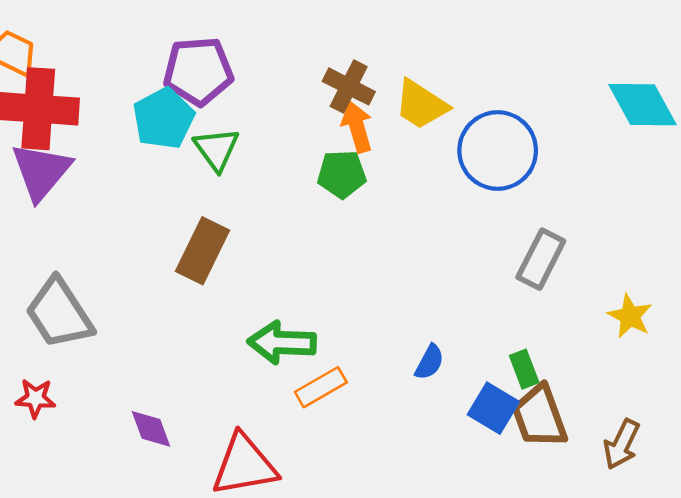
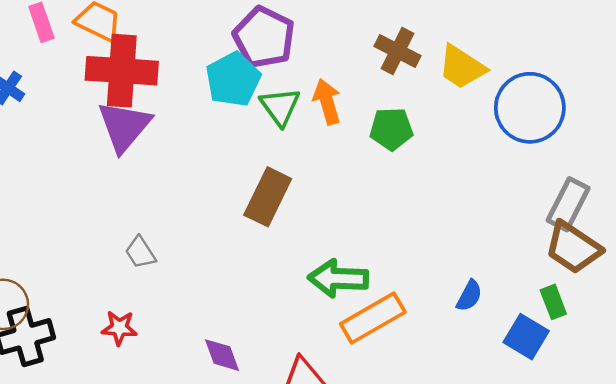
purple pentagon: (198, 71) -> (264, 37), turned 30
orange arrow: (357, 127) -> (327, 102), moved
gray trapezoid: (59, 313) -> (140, 252), size x0.5
orange rectangle: (321, 387) -> (373, 318), size x1.4
brown trapezoid: (539, 416) -> (573, 248), moved, turned -36

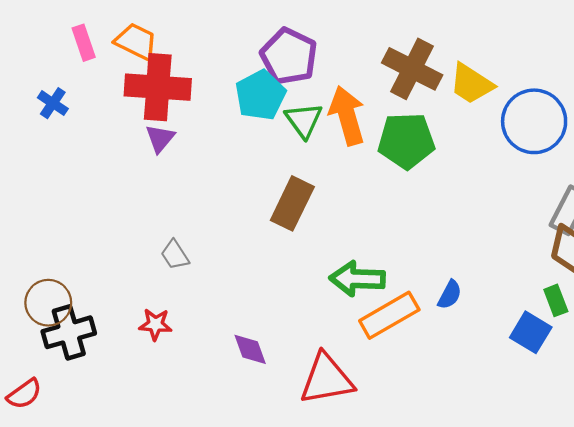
brown cross: (398, 51) -> (412, 69), size x1.4
orange arrow: (327, 102) -> (347, 116), size x1.4
purple triangle: (124, 126) -> (160, 138), size x0.6
green pentagon: (391, 129) -> (406, 141), size x1.4
blue semicircle: (469, 296) -> (450, 295), moved

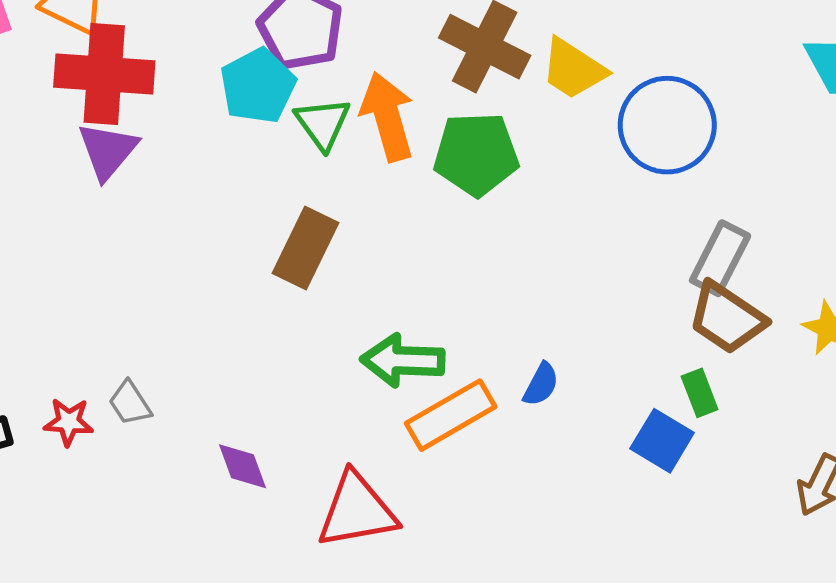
purple triangle: (160, 138) -> (108, 151), size x1.4
gray trapezoid: (175, 255) -> (130, 403), moved
red star: (155, 324) -> (68, 422), moved

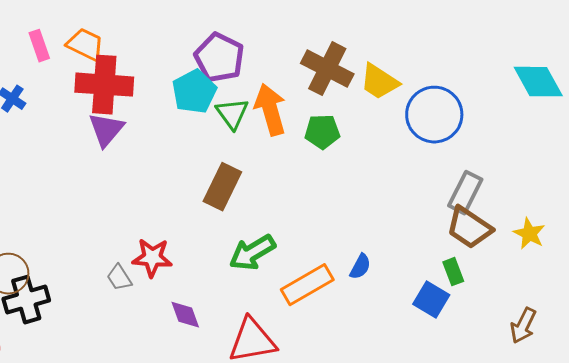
green pentagon: (476, 154) -> (322, 132), size x0.7
green arrow: (403, 361) -> (252, 253), moved, turned -33
red star: (68, 422) -> (152, 258), moved, size x1.4

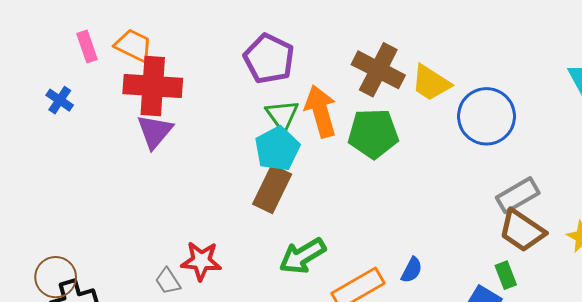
cyan pentagon: (194, 92) -> (277, 149), moved
green pentagon: (322, 132) -> (373, 134), size x1.4
gray rectangle: (465, 193) -> (518, 195), turned 33

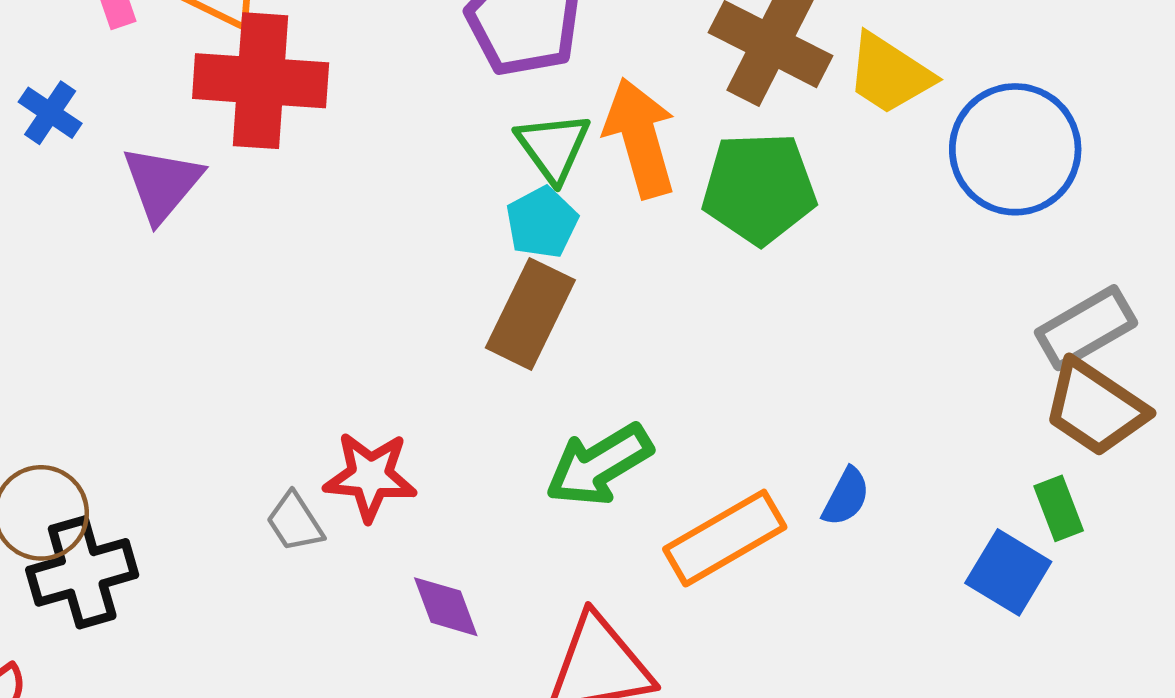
purple triangle: (155, 131) -> (162, 184), moved
cyan pentagon: (277, 149) -> (542, 222), size x0.7

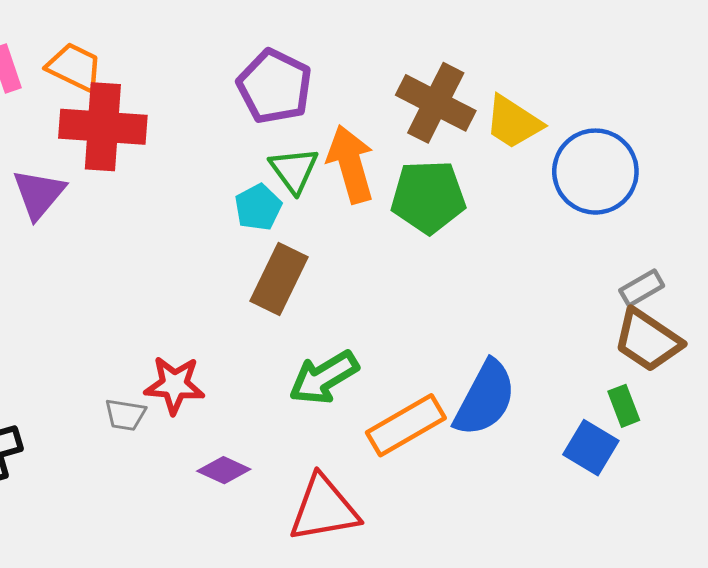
cyan pentagon: (542, 222) -> (258, 207), moved
gray rectangle: (1086, 328) -> (642, 288), size x0.7
blue semicircle: (846, 497) -> (485, 398), size x2.0
gray trapezoid: (295, 522) -> (125, 415), turned -48
purple diamond: (446, 607) -> (224, 470), turned -45

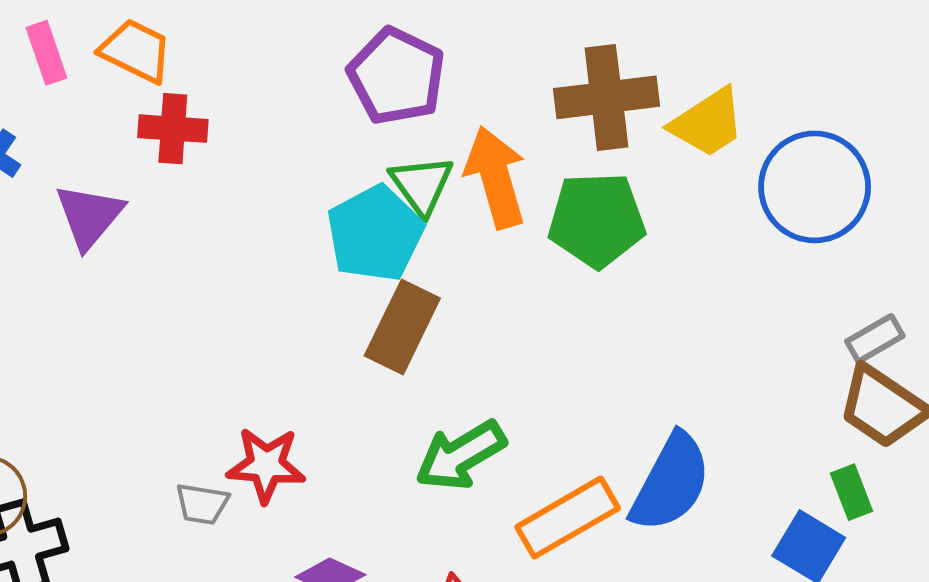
brown cross: (436, 103) -> (606, 97), turned -34
yellow trapezoid: (513, 122) -> (708, 123), turned -66
red cross: (103, 127) -> (173, 129), size x0.6
cyan pentagon: (258, 207) -> (375, 234), size x1.6

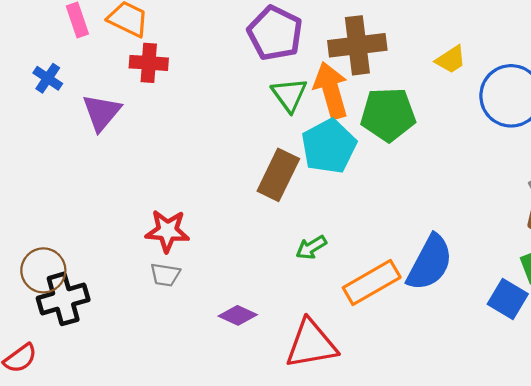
brown cross: (606, 97) -> (357, 45), moved
yellow trapezoid: (708, 123) -> (451, 60), size x0.7
cyan pentagon: (375, 234) -> (329, 146), moved
green arrow: (461, 455) -> (311, 247), size x0.6
red star: (266, 465) -> (167, 231), moved

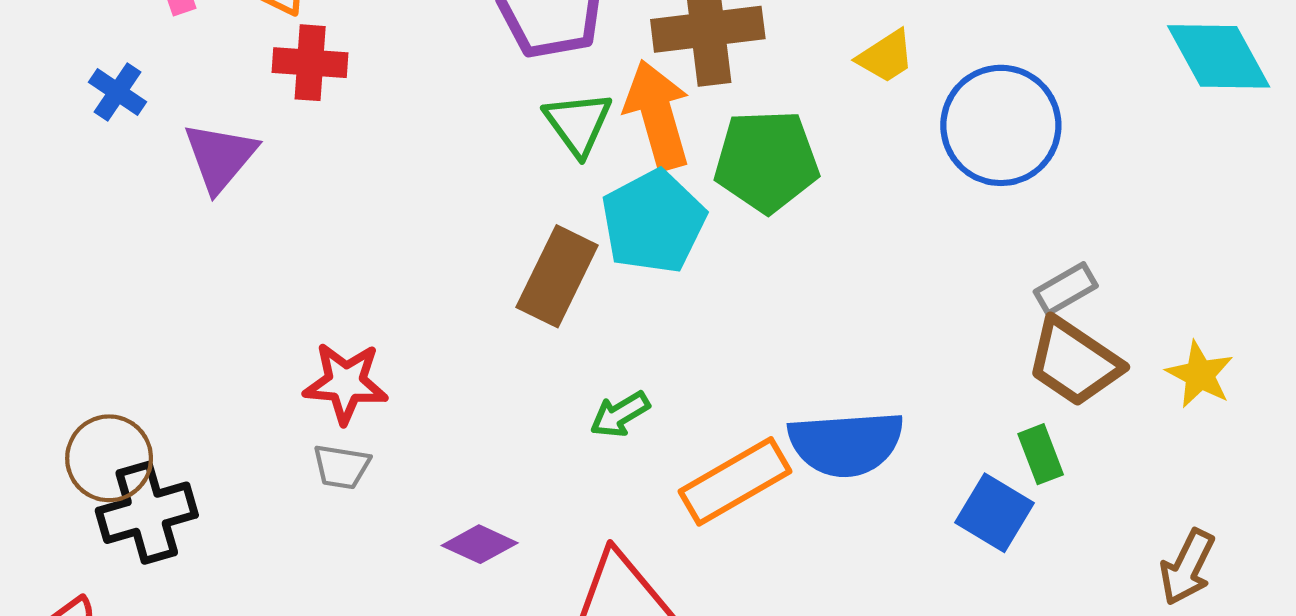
blue semicircle: (430, 263) -> (846, 444), turned 58

